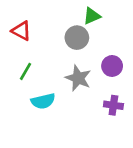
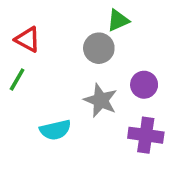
green line: (25, 71) -> (17, 79), moved
purple cross: (113, 105) -> (146, 135), size x1.4

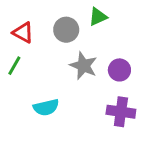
gray circle: (99, 48) -> (66, 30), moved
gray star: (101, 100) -> (83, 66), moved

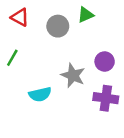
red triangle: (23, 33) -> (20, 17), moved
gray star: (83, 66) -> (73, 75), moved

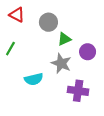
green triangle: (86, 15) -> (64, 39), moved
purple cross: (106, 98) -> (78, 91), moved

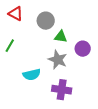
green triangle: (64, 39) -> (61, 37), turned 32
purple cross: (78, 91) -> (62, 90), moved

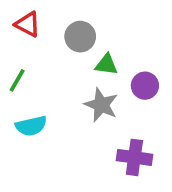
cyan semicircle: (32, 75) -> (31, 126), moved
purple cross: (62, 90) -> (134, 157), moved

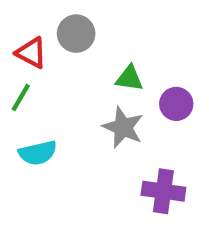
red triangle: (28, 24) -> (31, 53), moved
gray circle: (80, 37) -> (76, 34), moved

